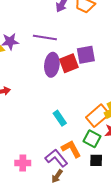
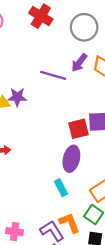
purple line: (45, 37) -> (53, 75), moved
purple ellipse: (52, 65) -> (71, 159), moved

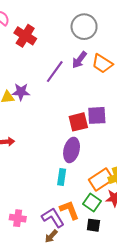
red cross: (41, 16) -> (25, 36), moved
purple line: (53, 75) -> (55, 72), turned -70
cyan rectangle: (61, 188) -> (62, 177), turned 35

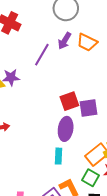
purple square: (97, 115) -> (88, 108), moved

